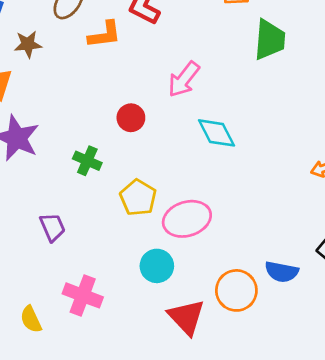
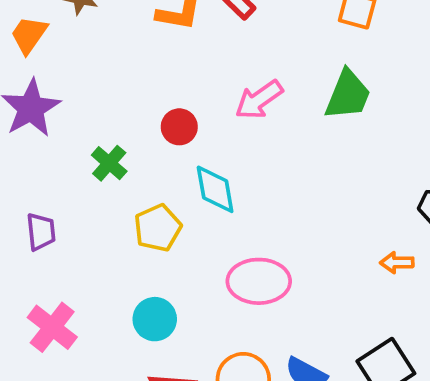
green trapezoid: (270, 40) -> (348, 95), moved
cyan diamond: (216, 133) -> (215, 189), moved
pink ellipse: (187, 219) -> (259, 281), moved

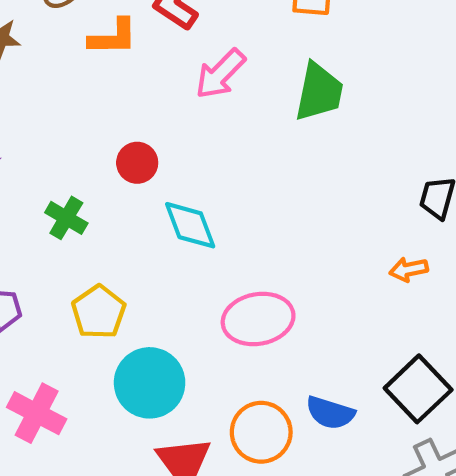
pink arrow: (259, 100) -> (220, 74), moved
yellow pentagon: (158, 228) -> (99, 312), moved
cyan circle: (155, 319) -> (150, 383), size x1.4

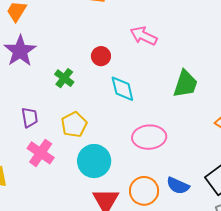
pink arrow: (220, 74) -> (144, 36), moved, turned 64
green trapezoid: (319, 92) -> (185, 84), moved
pink cross: (37, 413) -> (41, 153), moved

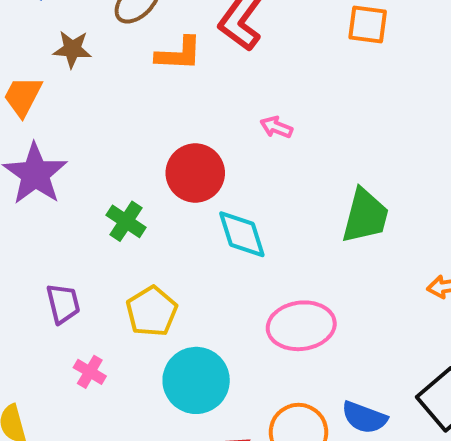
pink arrow: (144, 36) -> (276, 127), size x0.6
red circle: (101, 56) -> (195, 173), size x1.5
pink cross: (41, 153) -> (90, 372), size x0.6

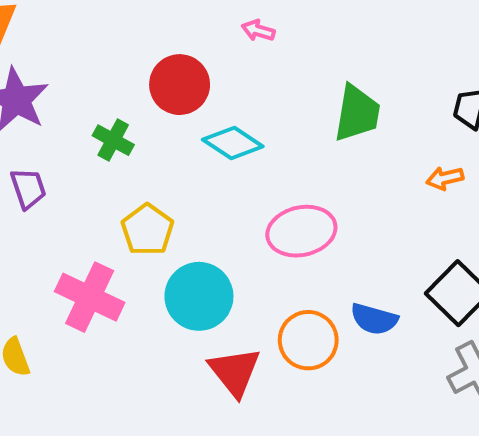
cyan diamond: (242, 234) -> (233, 143), turned -34
purple trapezoid: (63, 304) -> (28, 188), moved
pink cross: (90, 372) -> (90, 297), size x2.0

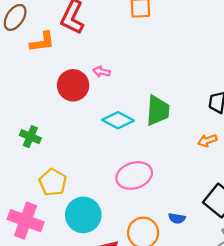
red circle: (180, 85) -> (73, 85), moved
cyan diamond: (233, 143) -> (118, 120), moved
blue semicircle: (374, 319) -> (177, 218), size x0.7

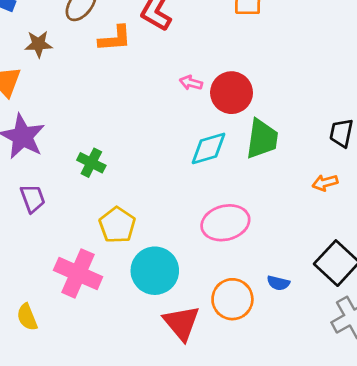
red circle: (73, 85) -> (232, 93), moved
cyan diamond: (118, 120) -> (209, 148), turned -48

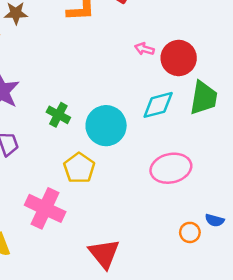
cyan circle: (155, 271) -> (106, 126), moved
orange circle: (232, 299) -> (190, 232), moved, size x0.6
red triangle: (181, 323) -> (104, 254), moved

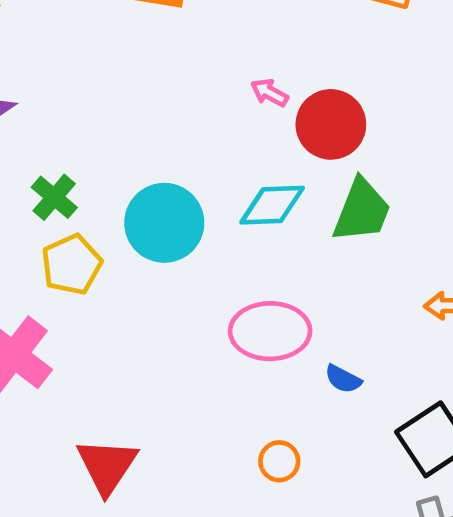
green cross: (58, 115) -> (54, 197), moved
yellow pentagon: (79, 168) -> (72, 264), moved
blue semicircle: (215, 220) -> (343, 379), moved

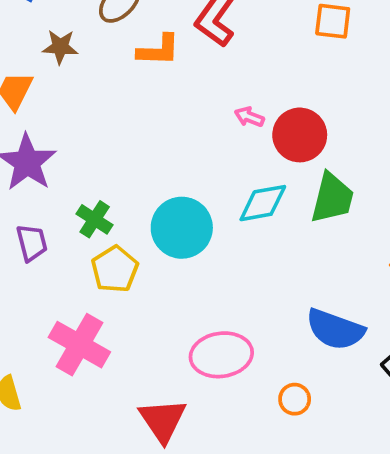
pink ellipse: (270, 331) -> (221, 355), moved
blue semicircle: (343, 379) -> (335, 329), size x2.0

